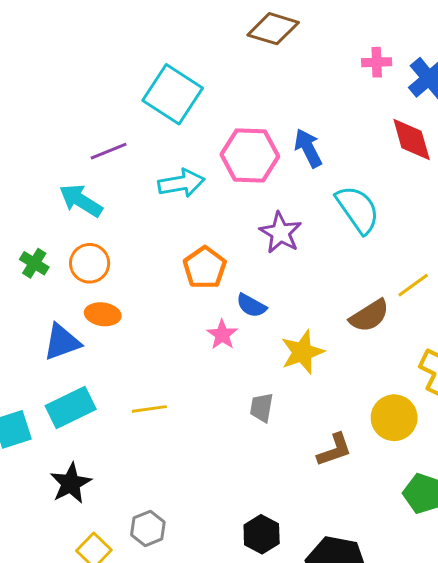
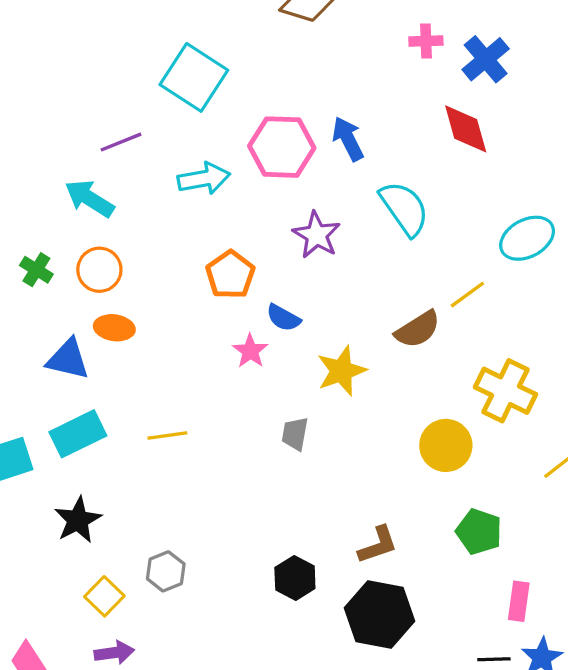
blue triangle: (62, 342) -> (68, 359), turned 33
brown L-shape: (334, 450) -> (378, 545), moved

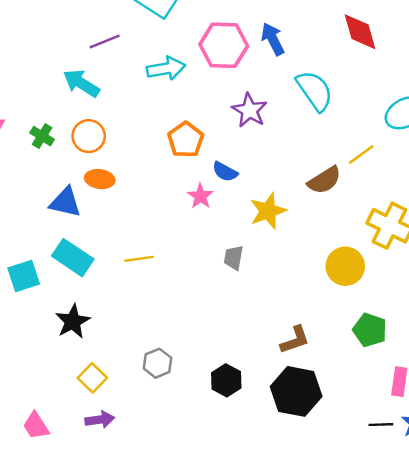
cyan rectangle: (78, 434) -> (73, 258), turned 60
gray hexagon: (166, 571) -> (157, 363), moved
black hexagon: (295, 578) -> (226, 380), moved

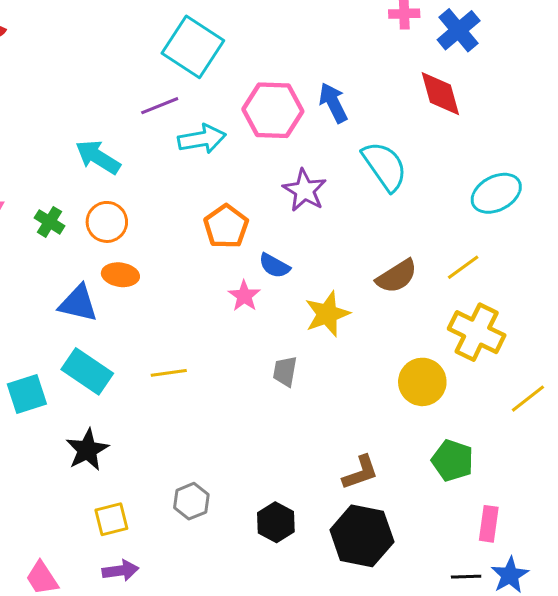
purple line: (105, 42) -> (160, 106), moved
yellow line: (361, 154) -> (463, 267), moved
yellow square: (92, 378) -> (111, 519), turned 32

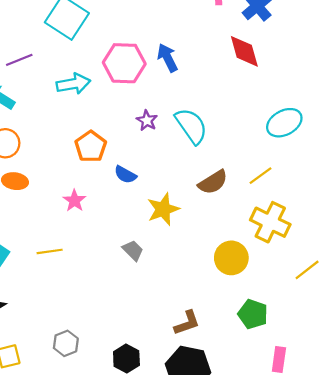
purple line: (160, 106) -> (19, 60), moved
cyan semicircle: (385, 166) -> (191, 126), moved
purple star: (305, 190) -> (147, 121), size x0.7
pink star: (244, 296) -> (74, 201), moved
gray trapezoid: (285, 371) -> (133, 250), turned 125

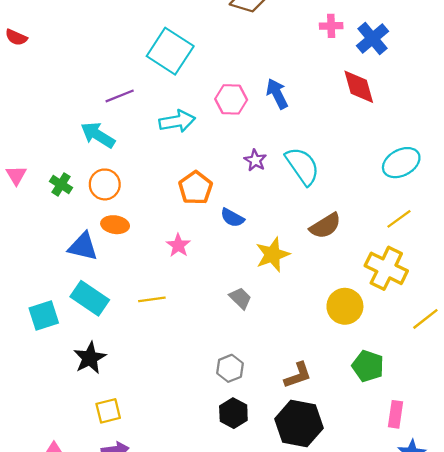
pink hexagon: (124, 63) -> (231, 99), size x0.7
yellow line: (261, 176) -> (399, 219), moved
gray hexagon: (66, 343) -> (230, 368), moved

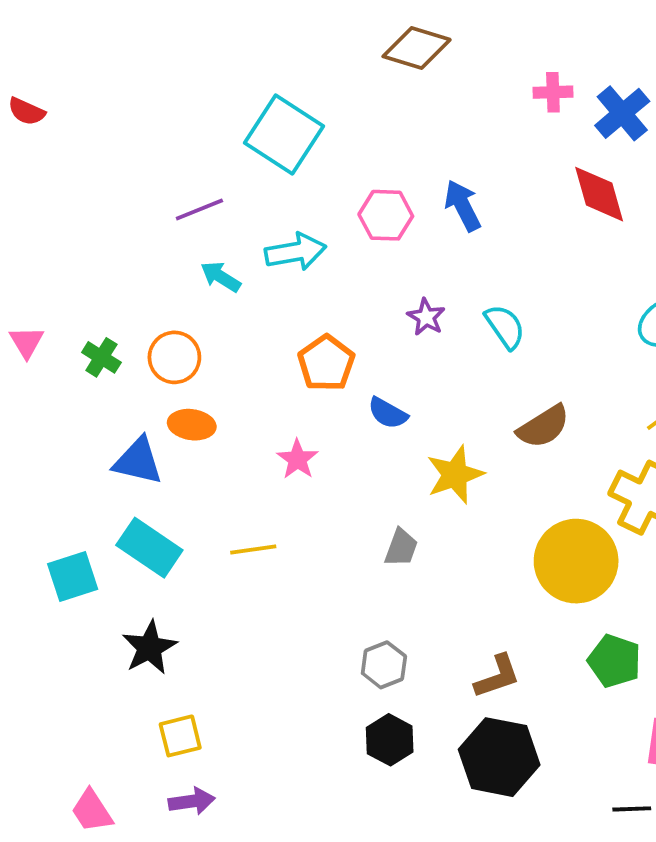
cyan arrow: (98, 135) -> (221, 277), moved, size x0.7
cyan semicircle: (302, 166) -> (505, 327), size x0.7
gray trapezoid: (240, 298) -> (401, 548), turned 65
yellow circle: (345, 306) -> (576, 561), size x1.4

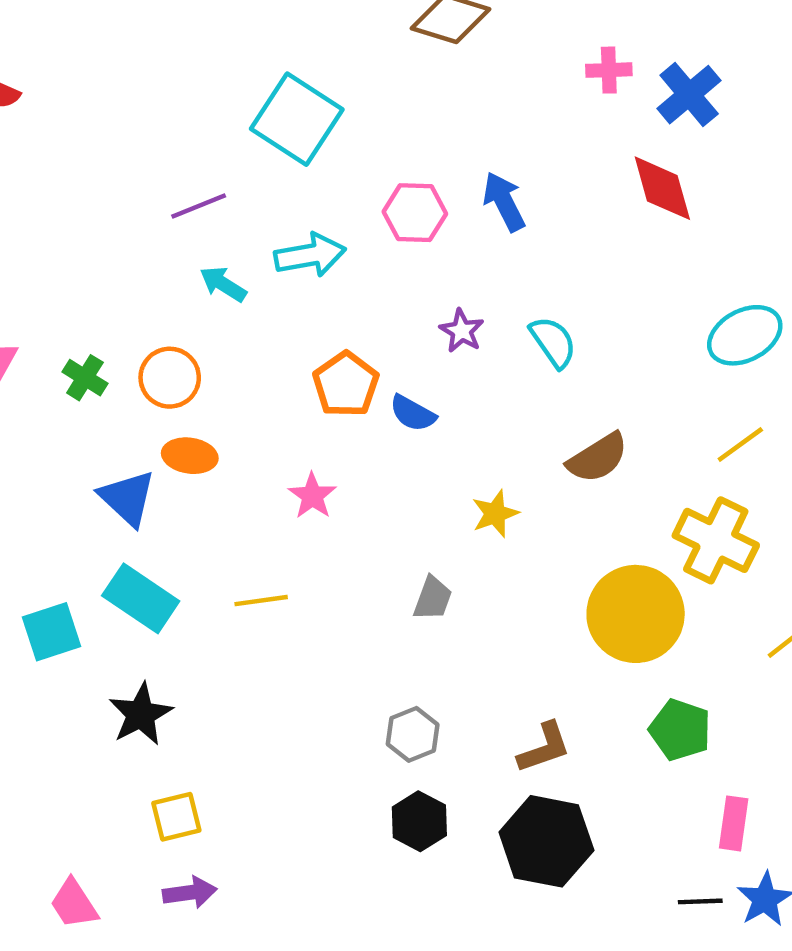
blue semicircle: (388, 413) -> (413, 413), moved
blue triangle: (138, 461) -> (127, 498), turned 30
yellow star: (455, 475) -> (495, 514), size x0.7

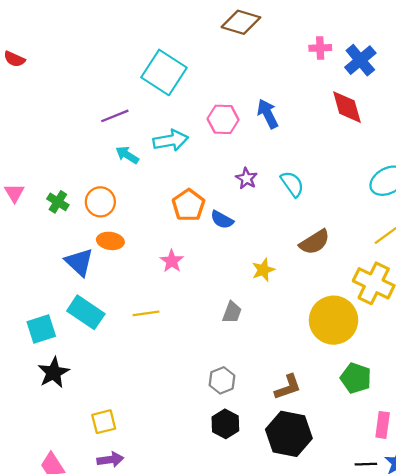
black star: (141, 714) -> (53, 373), moved

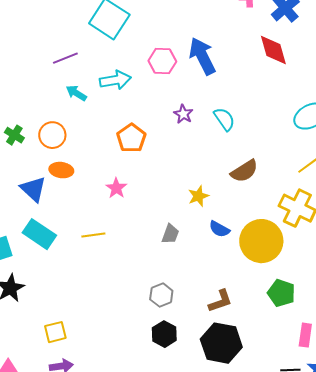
blue arrow: (268, 114) -> (202, 56), size x1.4
blue semicircle: (222, 220) -> (219, 229), moved

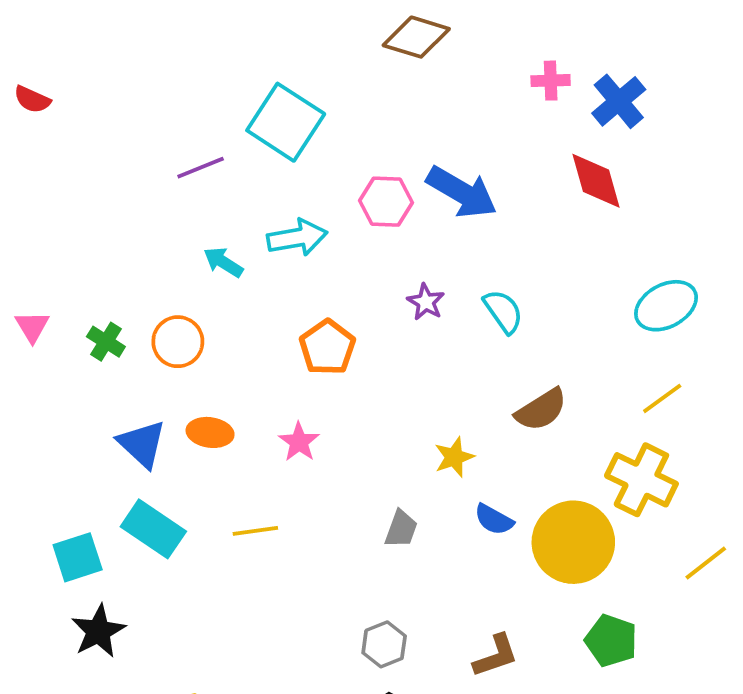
blue arrow: (202, 56) -> (462, 192), turned 147
purple line: (65, 58) -> (201, 168), moved
orange ellipse: (61, 170) -> (210, 432), moved

